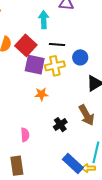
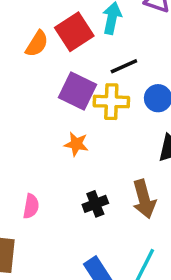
red square: (26, 45) -> (74, 32), moved
black line: (57, 45) -> (124, 66), turned -42

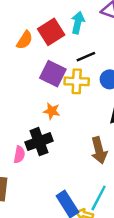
black cross: (95, 204) -> (39, 142), moved, size x1.5

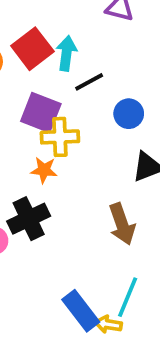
cyan arrow: (78, 23) -> (67, 53), moved
yellow cross: (77, 81) -> (60, 137), moved

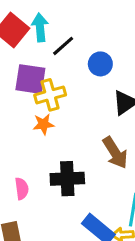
black cross: (29, 219) -> (67, 179), moved, turned 36

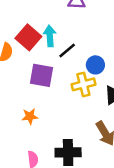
yellow cross: (50, 95) -> (83, 84), moved
orange star: (43, 124) -> (30, 116), moved

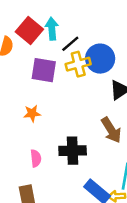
blue circle: (95, 65) -> (100, 59), size x1.5
yellow cross: (83, 84) -> (78, 64), moved

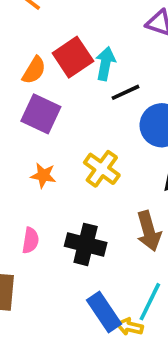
yellow cross: (78, 64) -> (102, 169), moved, turned 35
purple square: (44, 70) -> (41, 114), moved

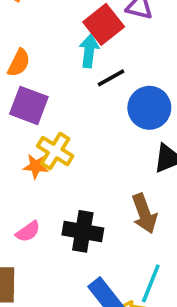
red square: (73, 57) -> (104, 24), moved
yellow cross: (102, 169) -> (55, 151), moved
pink semicircle: (30, 240) -> (28, 232), turned 50

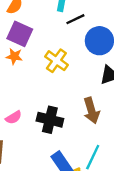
yellow cross: (55, 151) -> (56, 61), moved
orange star: (36, 166) -> (14, 56), moved

